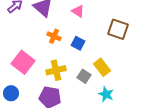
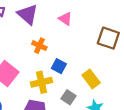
blue square: (78, 43) -> (59, 66), moved
gray square: (84, 76) -> (68, 97), moved

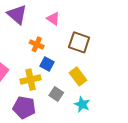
brown square: (108, 38) -> (79, 42), moved
orange cross: (39, 46) -> (37, 44), moved

